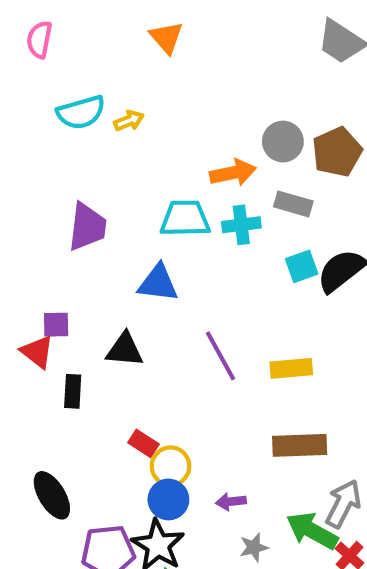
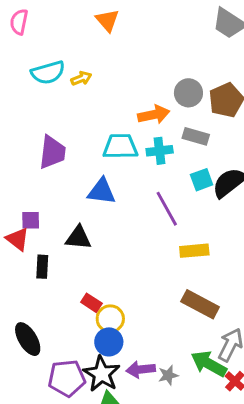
purple line: (220, 356) -> (167, 209), moved
brown rectangle: (300, 445) -> (200, 304), turned 30
purple arrow: (231, 502) -> (141, 369), moved, size x1.4

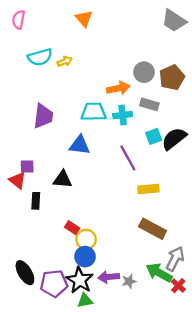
black ellipse: (28, 339) -> (25, 273), moved

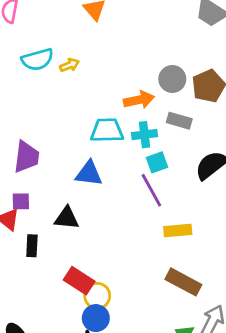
purple trapezoid: (43, 116) -> (26, 157), moved
cyan square: (154, 136) -> (157, 162), moved
red rectangle: (72, 228) -> (79, 281), size x1.5

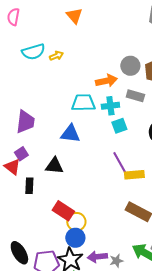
purple line: (151, 190) -> (120, 164), moved
purple square: (21, 201) -> (21, 154), turned -32

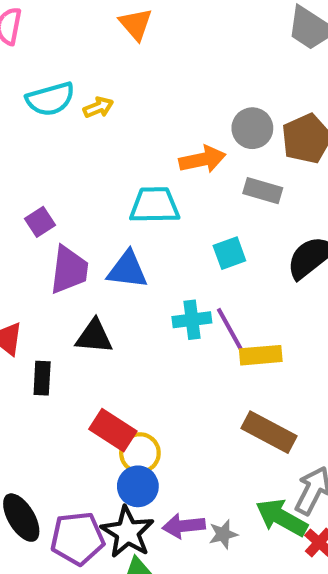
cyan cross: (110, 106) -> (192, 320), moved
purple trapezoid: (25, 122) -> (69, 270), moved
purple square: (21, 154) -> (40, 222), moved

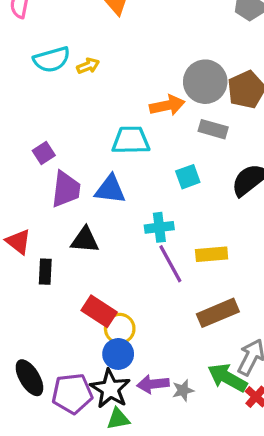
gray circle: (252, 128) -> (205, 82), size x1.4
purple line: (232, 332) -> (170, 264), moved
brown rectangle: (269, 432) -> (218, 313), turned -51

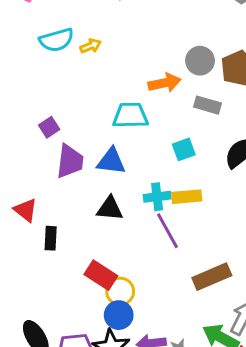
gray circle: (205, 82) -> (200, 61), size x0.7
black triangle: (85, 240) -> (110, 209), moved
yellow rectangle: (212, 254) -> (187, 197), moved

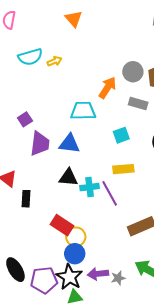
orange arrow: (165, 83) -> (108, 88), turned -45
cyan cross: (157, 197) -> (90, 187), moved

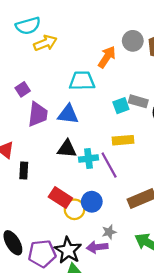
yellow arrow: (55, 61) -> (45, 43), moved, size x1.5
gray rectangle: (138, 103) -> (138, 101), moved
blue circle: (75, 254) -> (92, 202), moved
gray star: (118, 278) -> (109, 232), moved

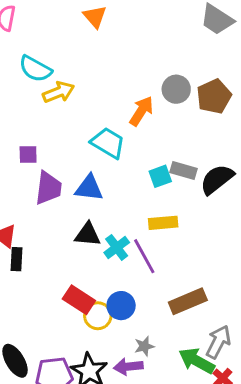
cyan semicircle: (28, 26) -> (35, 69), turned 45
cyan trapezoid: (82, 81) -> (108, 143), turned 32
purple square: (23, 89) -> (28, 155), turned 32
cyan cross: (88, 159) -> (117, 247), turned -30
black rectangle: (24, 170) -> (16, 259), moved

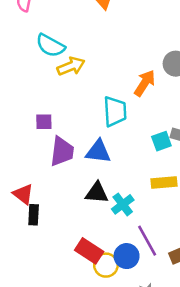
cyan trapezoid: (108, 143) -> (115, 111), turned 56
purple line: (144, 256) -> (147, 241), moved

